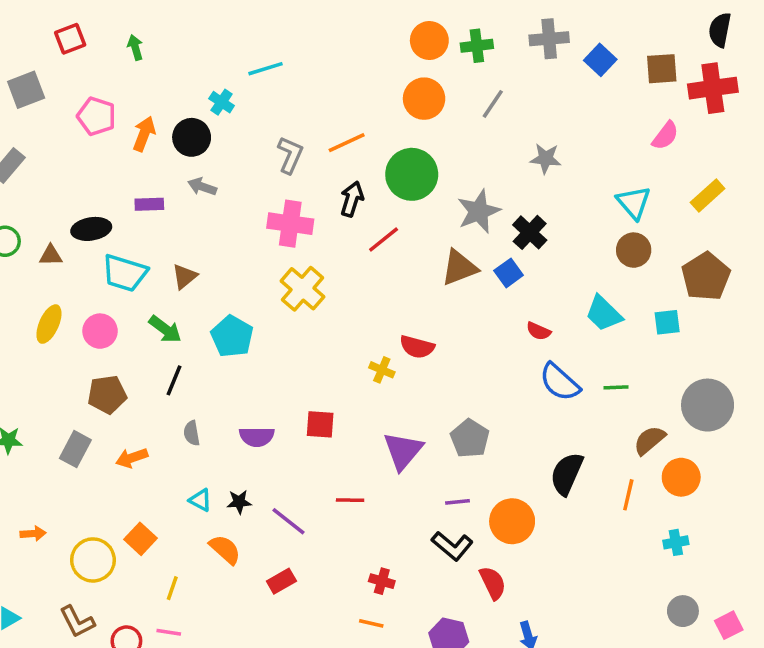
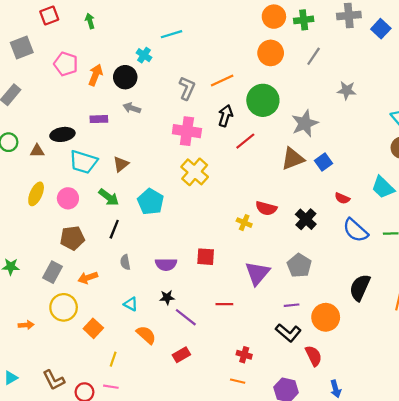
black cross: (530, 232) -> (306, 219), moved
black star: (239, 502) -> (167, 297), moved
yellow circle: (93, 560) -> (64, 307), moved

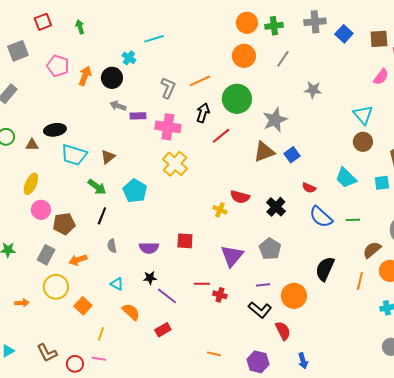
purple rectangle: (99, 119) -> (138, 116), moved
pink circle: (68, 198) -> (41, 210), moved
red cross: (244, 355) -> (220, 295), moved

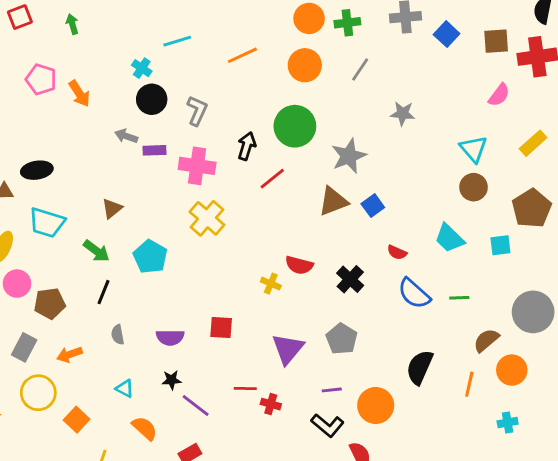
orange arrow: (85, 76) -> (79, 94), turned 126
black circle: (112, 78) -> (152, 99), moved
orange line: (200, 81) -> (242, 55), moved
cyan trapezoid: (74, 155) -> (47, 223), moved

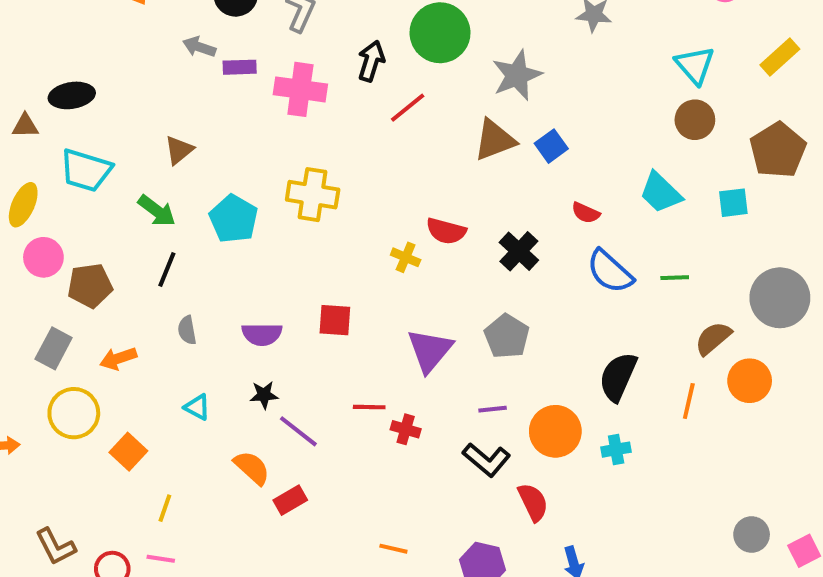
yellow cross: (207, 218) -> (313, 195), moved, turned -32
cyan cross: (508, 422) -> (616, 450), moved
orange semicircle: (145, 428) -> (252, 468), moved

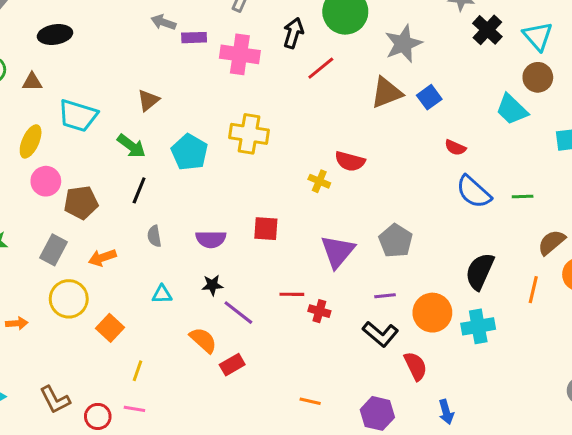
black ellipse: (72, 95) -> (55, 35), moved
cyan trapezoid: (661, 193) -> (512, 109), moved
black cross: (519, 251) -> (487, 30), moved
cyan triangle: (197, 407) -> (162, 294), turned -30
cyan cross: (616, 450) -> (478, 326), size x1.5

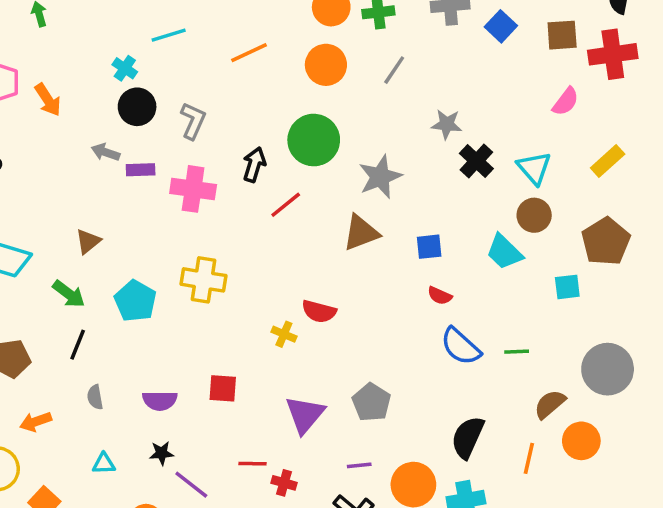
blue square: (429, 97) -> (429, 247), moved, turned 30

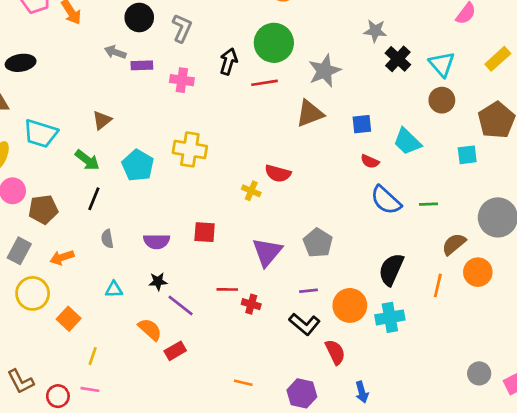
pink cross: (193, 189) -> (182, 80), size x0.7
red line: (286, 205) -> (265, 83), moved, turned 30
cyan trapezoid: (504, 252) -> (407, 141), moved

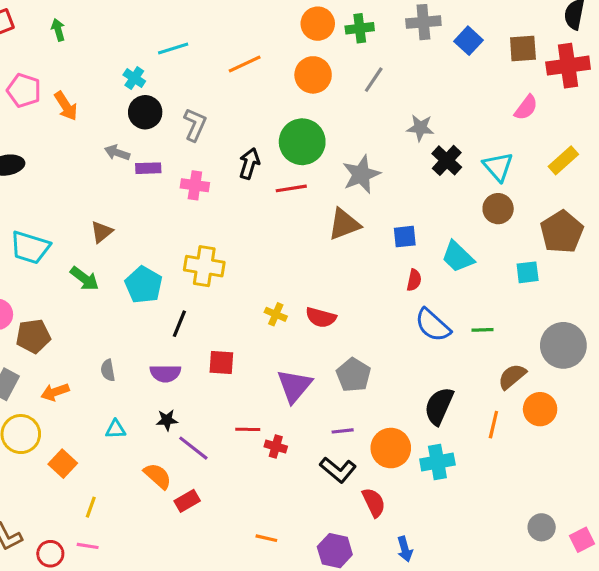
red semicircle: (370, 161) -> (414, 280), turned -102
red semicircle: (278, 173) -> (321, 317), moved
black line: (94, 199) -> (179, 324), moved

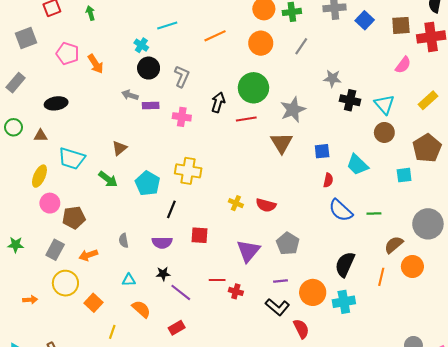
black cross: (447, 160) -> (350, 100), turned -30
brown triangle: (344, 224) -> (282, 143), turned -40
orange semicircle: (158, 476) -> (141, 309), moved

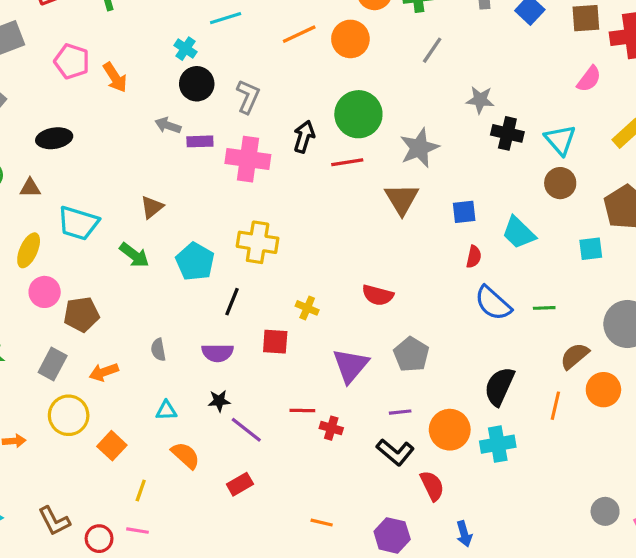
orange circle: (261, 43) -> (350, 39), moved
pink cross: (182, 117) -> (248, 159), size x1.5
yellow cross: (236, 203) -> (307, 308), moved

